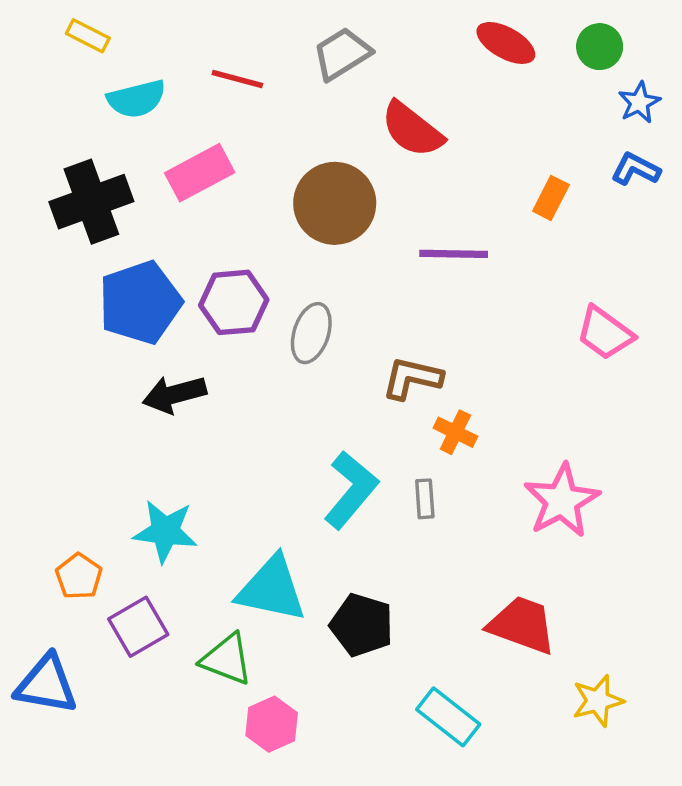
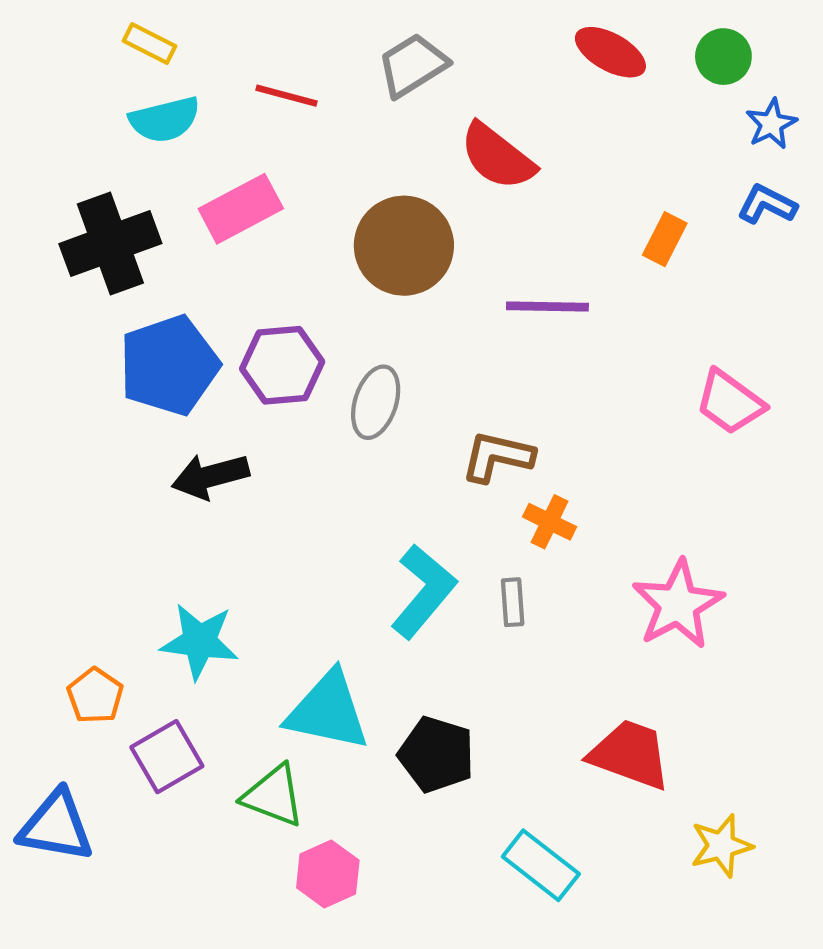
yellow rectangle: (88, 36) -> (150, 43), moved

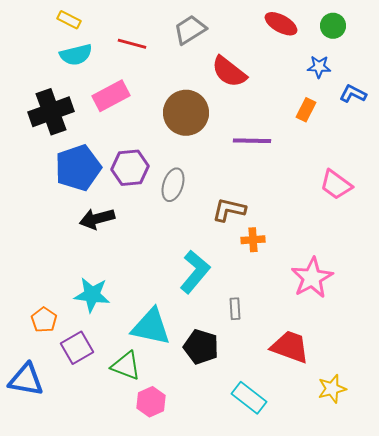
blue star: (771, 124) -> (319, 67), moved, turned 30
orange cross: (550, 522) -> (253, 240), turned -30
gray rectangle: (513, 602) -> (235, 309), moved

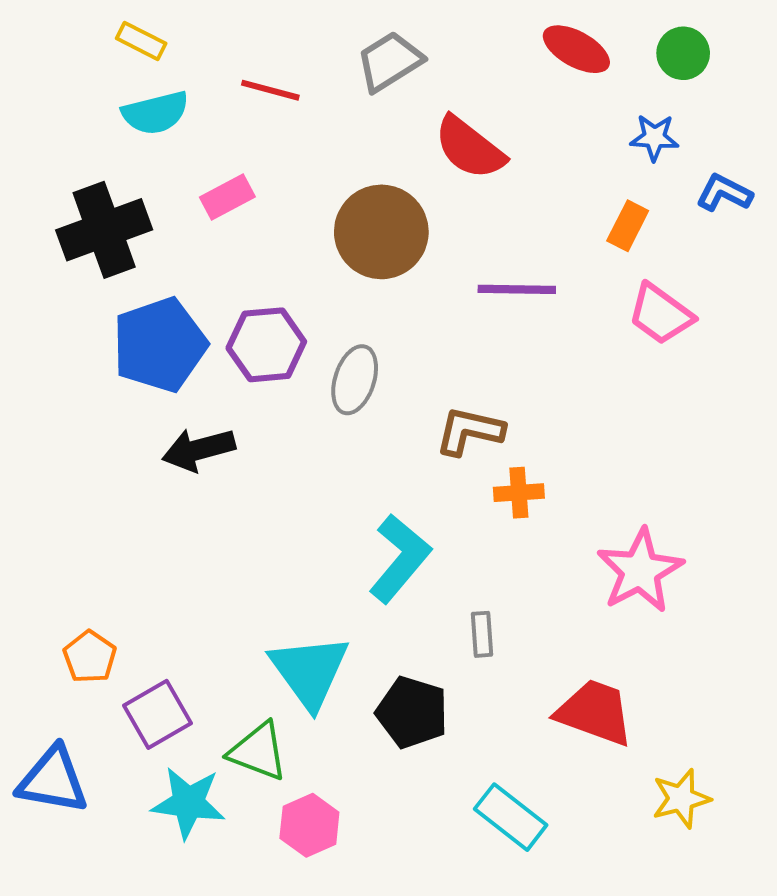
pink rectangle: (111, 96) -> (227, 197), size x0.7
pink trapezoid: (336, 185) -> (661, 314), moved
cyan star: (92, 295) -> (188, 803), moved
cyan triangle: (151, 327) -> (309, 671), turned 42

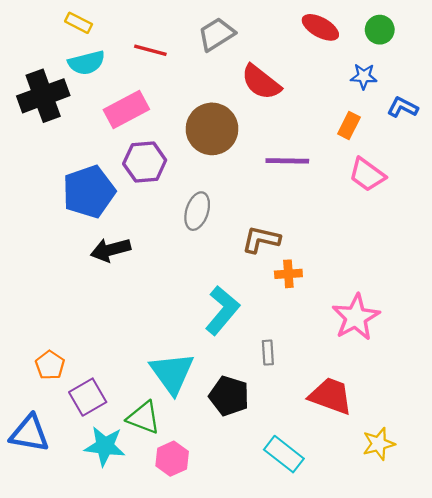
pink rectangle: (227, 197) -> (126, 110), size x1.5
black cross: (104, 230) -> (43, 96), moved
purple hexagon: (266, 345) -> (145, 162), moved

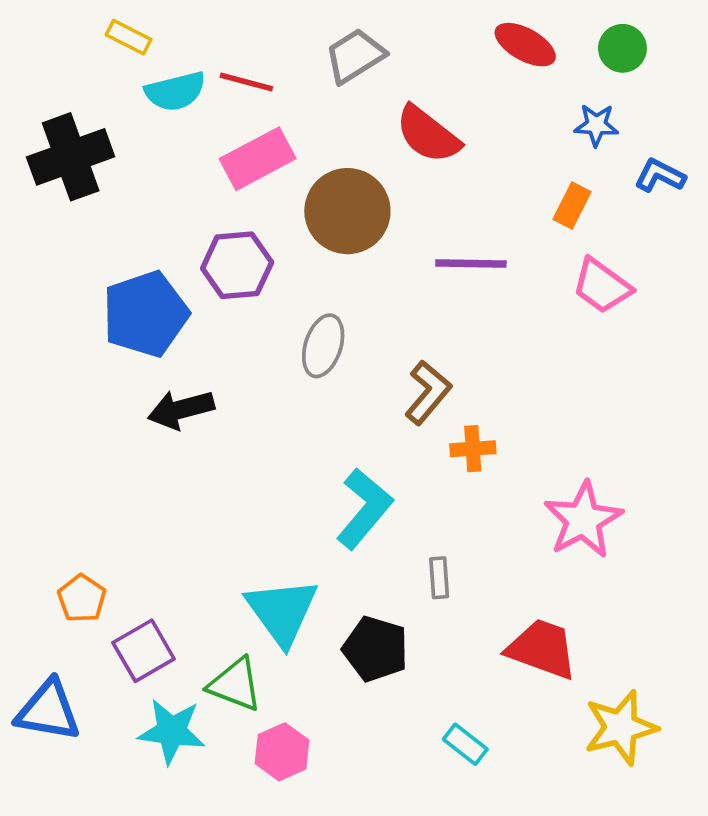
cyan semicircle: (87, 63) -> (175, 91), moved
pink rectangle: (126, 110) -> (258, 159), moved
brown L-shape: (261, 240) -> (428, 393), turned 117
yellow star: (379, 444) -> (621, 727), size x1.4
cyan rectangle: (284, 454) -> (465, 744), size x0.7

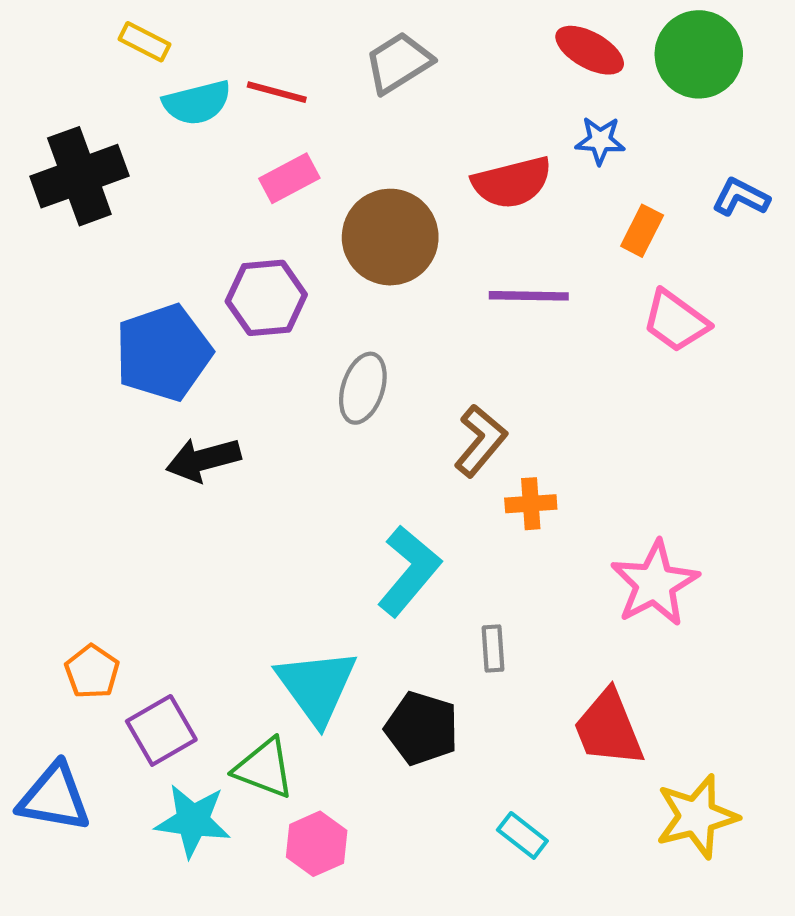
green circle: (622, 48) -> (699, 54), size x1.6
blue star: (596, 125) -> (600, 140), moved
red semicircle: (428, 134) -> (512, 182), moved, turned -52
pink rectangle: (258, 159) -> (289, 178), size x0.7
red trapezoid: (542, 649) -> (608, 728), turned -132

